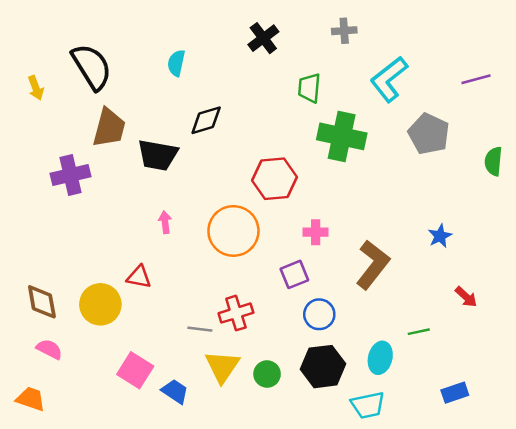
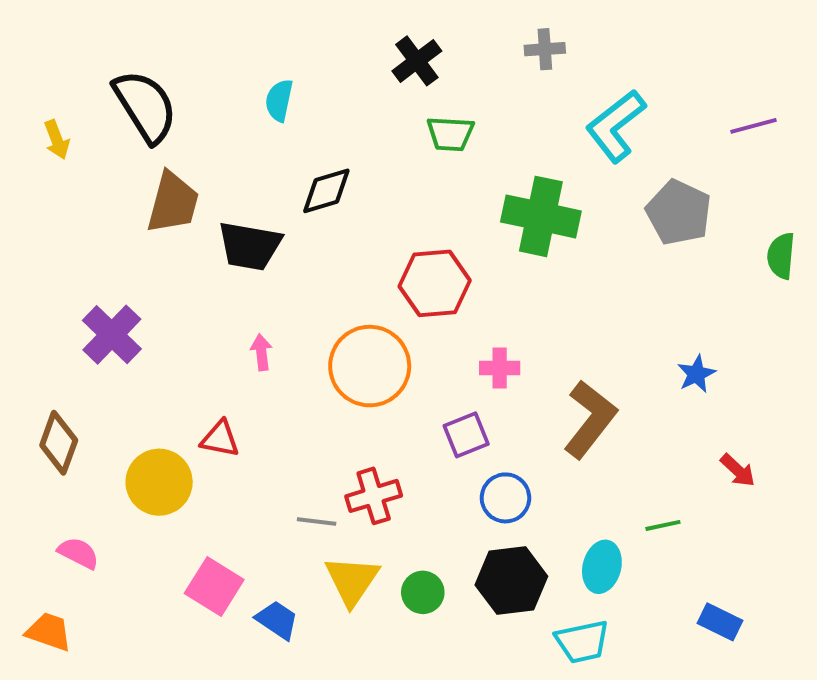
green trapezoid: (309, 88) -> (450, 134), moved, turned -92
purple cross: (71, 175) -> (112, 335), moved, turned -33
brown diamond: (42, 302) -> (59, 443), moved, turned 30
blue rectangle: (455, 393) -> (720, 622), turned 45

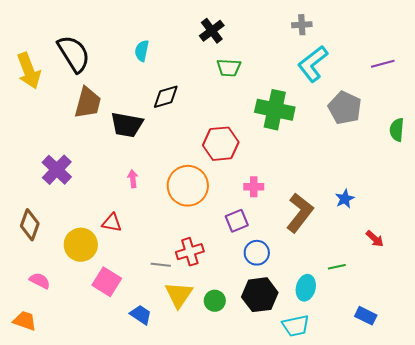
gray cross: (545, 49) -> (302, 25), moved
yellow arrow: (57, 140) -> (29, 71), size x1.8
blue star: (696, 374) -> (345, 199), moved
pink square: (214, 586) -> (107, 282), moved

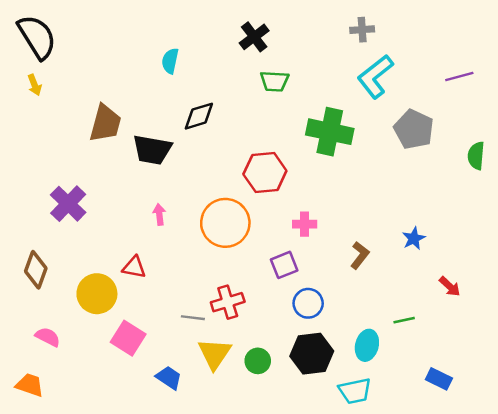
black semicircle: (74, 54) -> (37, 37), moved
yellow arrow: (29, 71) -> (35, 85), size x0.5
brown L-shape: (300, 213) -> (360, 255), size x0.6

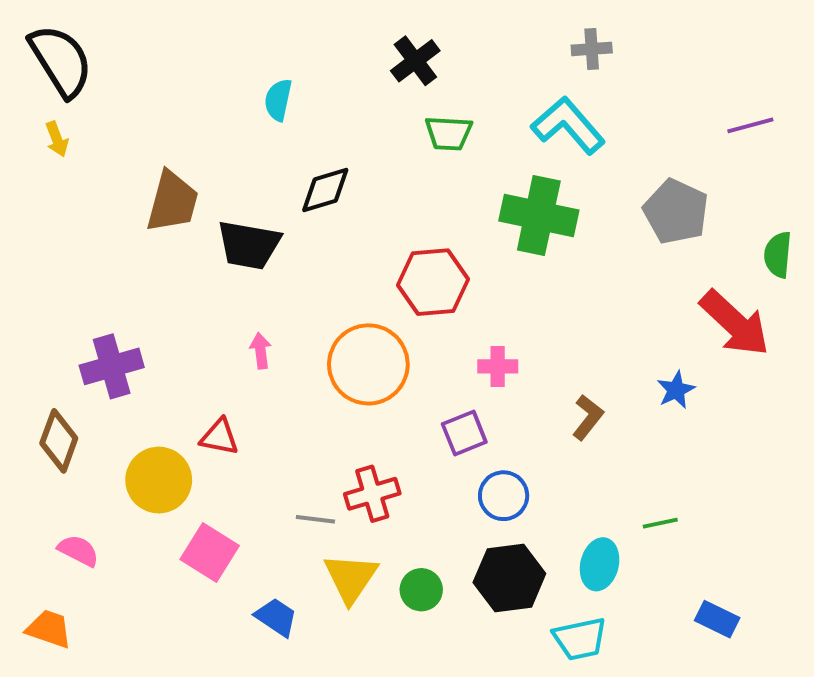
cyan L-shape: (375, 76) -> (568, 125), moved, turned 87
purple cross: (68, 204) -> (112, 366), moved, turned 30
red arrow: (450, 286) -> (735, 323), moved, size x2.0

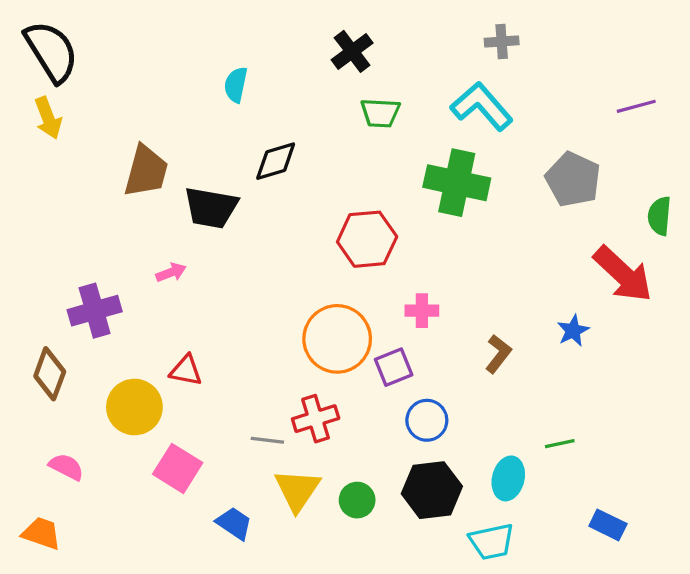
yellow arrow: (57, 139) -> (48, 118), size x1.4
pink arrow: (261, 351) -> (171, 272), moved, turned 76
orange circle: (368, 364) -> (337, 339), moved

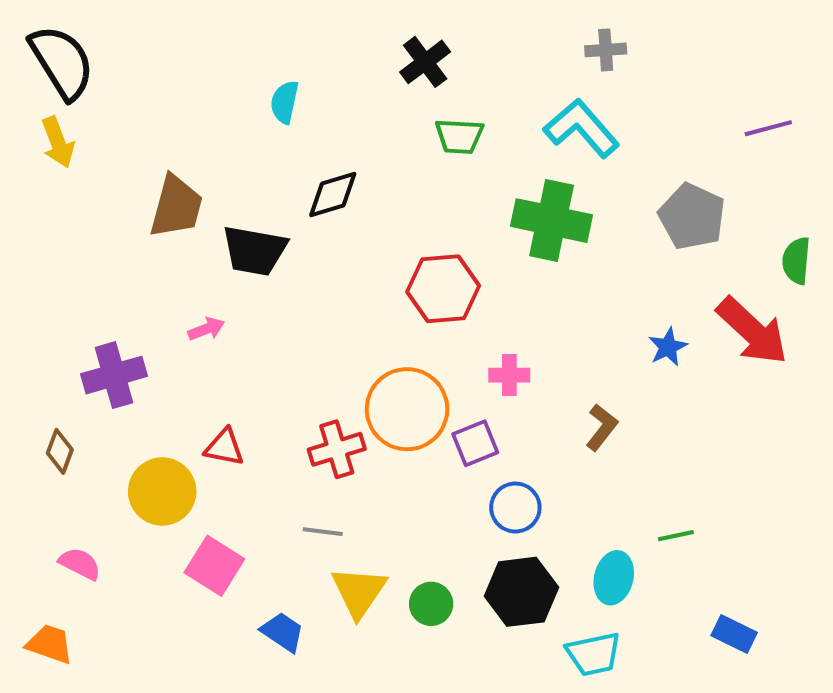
blue star: (573, 331) -> (668, 347), moved
brown diamond: (50, 374) -> (60, 451), size x0.7
red cross: (316, 419) -> (337, 449), moved

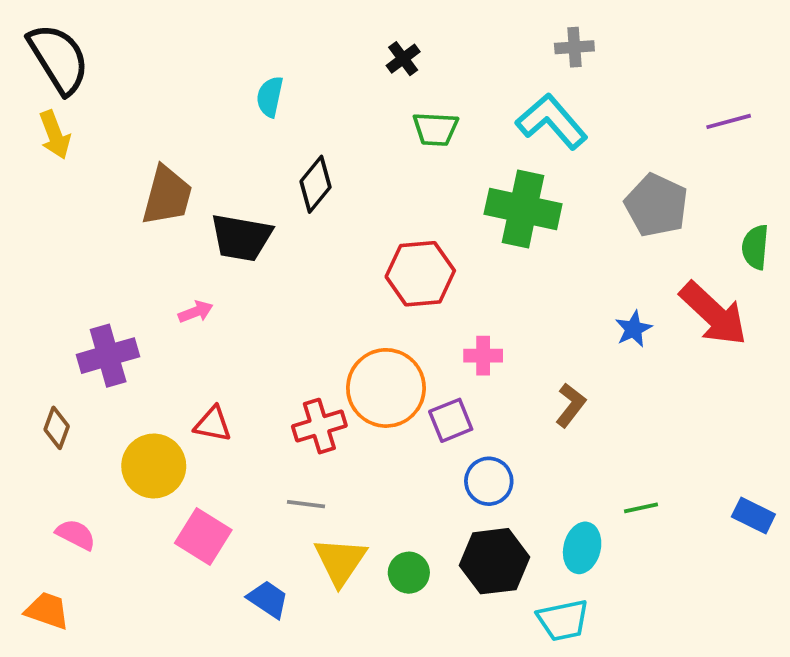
black cross: (425, 62) -> (403, 59), size x0.7
black diamond: (333, 194) -> (316, 184), turned -34
blue rectangle: (734, 634) -> (753, 516), moved

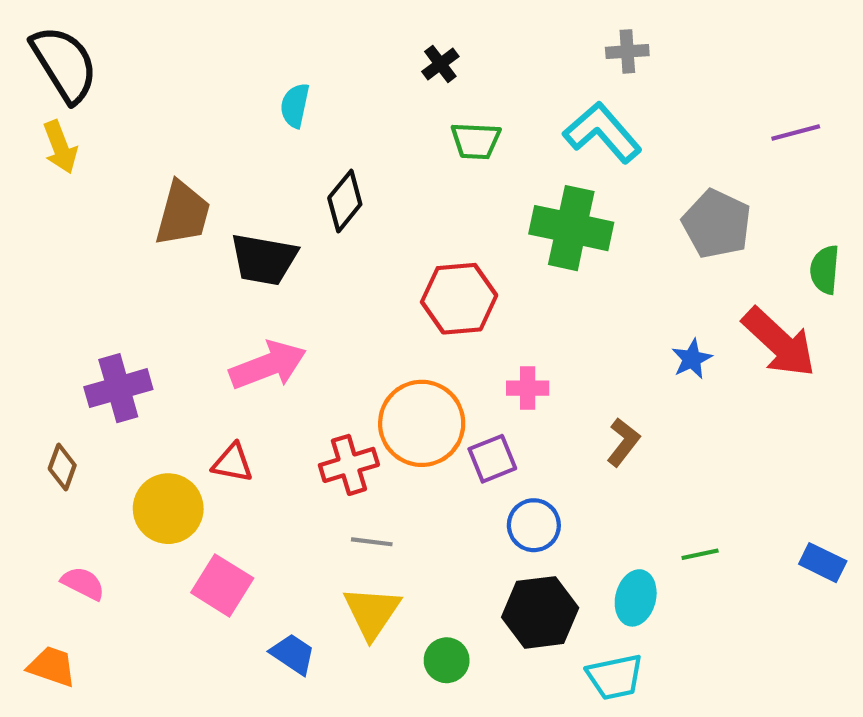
pink arrow: (196, 312) -> (268, 365), moved, size x2.0
gray line: (306, 504) -> (372, 542), moved
green circle: (409, 573) -> (447, 660), moved

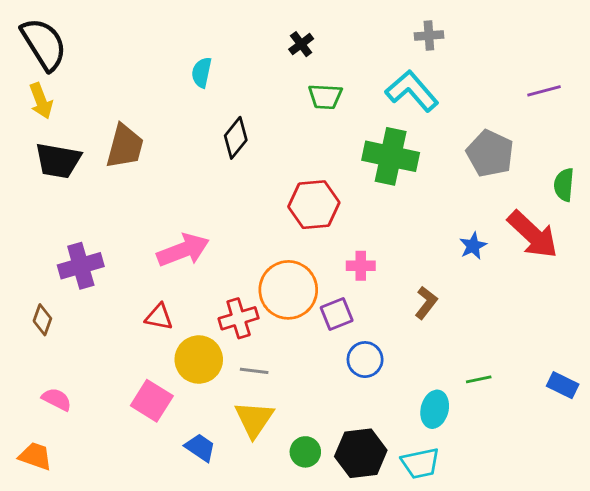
black trapezoid: (264, 259) -> (58, 161), moved
yellow circle: (168, 509) -> (199, 360), moved
black hexagon: (540, 612) -> (361, 453), moved

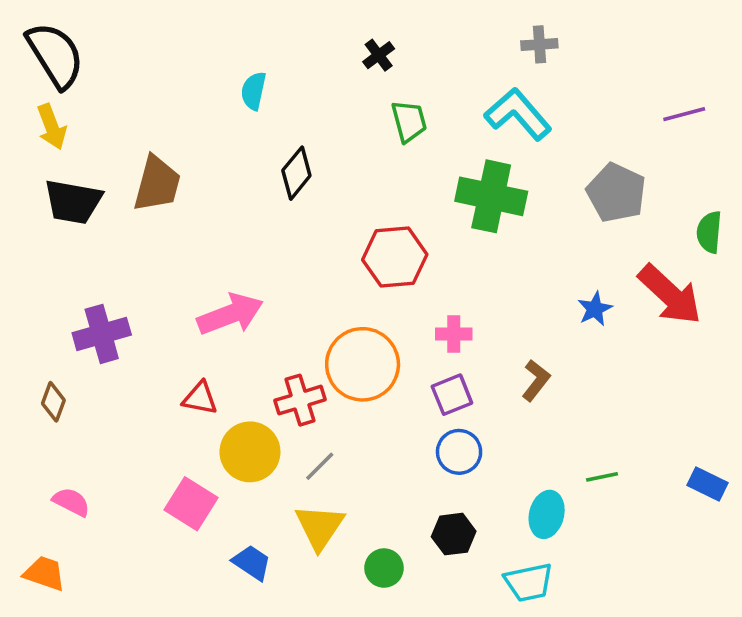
green trapezoid: (325, 97) -> (409, 121), turned -108
purple square: (337, 314) -> (452, 395), moved
gray line: (254, 371) -> (320, 466), turned -52
black hexagon: (361, 453) -> (454, 534), moved, size x0.7

